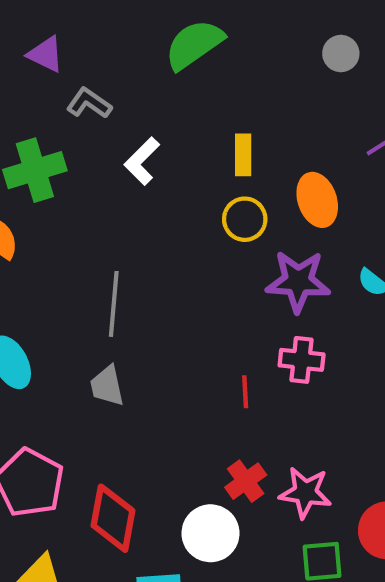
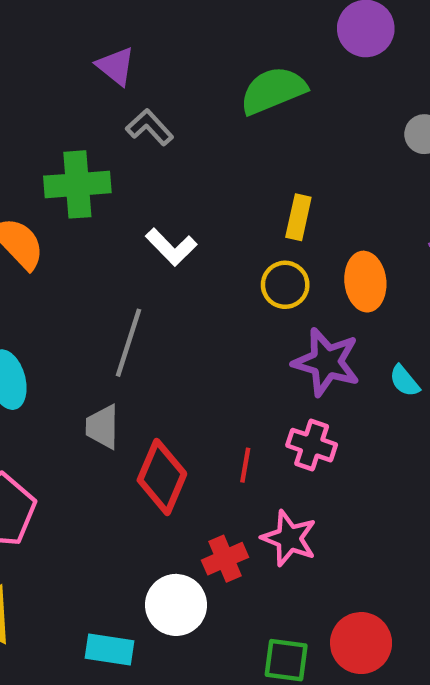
white L-shape: (142, 161) -> (171, 247), moved, turned -102
pink star: (305, 493) -> (289, 538), moved
red diamond: (113, 518) -> (162, 477), moved

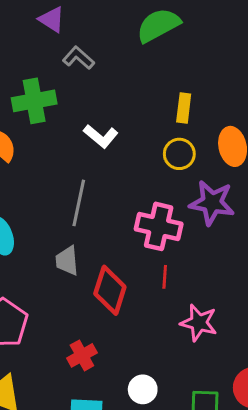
pink cross: (312, 445) -> (159, 226), moved, size x1.4
red cross: (225, 559) -> (82, 355), moved
white circle: (176, 605) -> (143, 389), moved, size x0.7

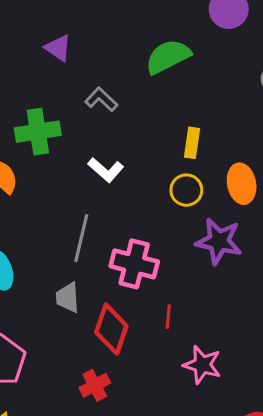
gray L-shape: (78, 58) -> (101, 99), moved
pink cross: (159, 226) -> (134, 264), moved
red cross: (82, 355) -> (95, 385), moved

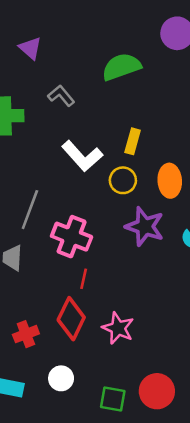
white L-shape: (106, 170) -> (82, 156), moved, size x1.4
red line: (168, 317) -> (84, 279), moved
red diamond: (111, 329) -> (71, 319), moved

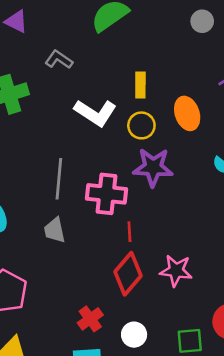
purple star: (145, 227) -> (153, 167), moved
red diamond: (71, 319) -> (128, 274), turned 30
red cross: (26, 334) -> (90, 319), moved

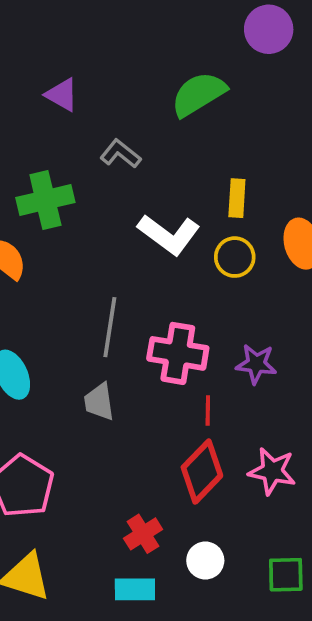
purple star: (153, 167) -> (256, 364), moved, size x0.7

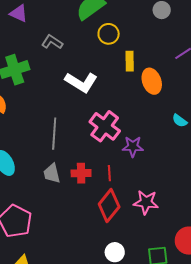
yellow rectangle: (237, 198) -> (130, 61), moved
yellow circle: (235, 257) -> (109, 34), moved
pink cross: (178, 353) -> (105, 126), moved, turned 32
red cross: (143, 534) -> (81, 173), moved, turned 36

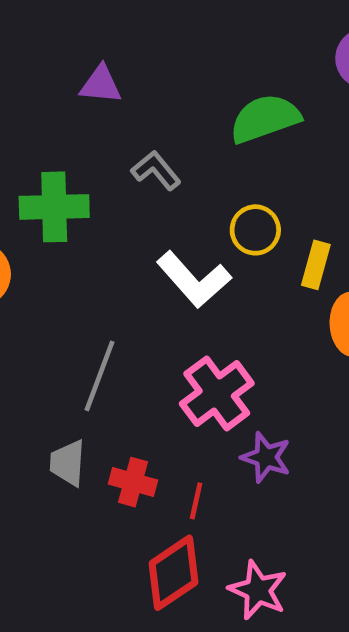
purple triangle: (19, 13) -> (101, 85), turned -36
yellow circle: (109, 34) -> (255, 230), moved

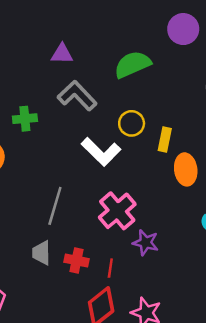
purple triangle: (101, 85) -> (62, 54), moved
gray L-shape: (156, 170) -> (77, 96), size x1.5
green cross: (54, 207) -> (25, 119), size x0.7

